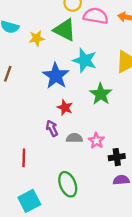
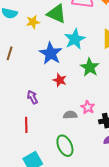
cyan star: (85, 60) -> (75, 39), turned 30
purple arrow: (52, 128) -> (32, 97), moved
gray semicircle: (74, 138) -> (70, 115), moved

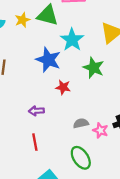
yellow star: (33, 22) -> (22, 20), moved
purple arrow: (32, 97) -> (36, 111), turned -56
pink star: (88, 107) -> (100, 130), moved

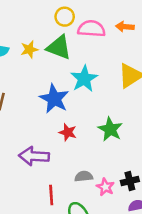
green star: (94, 68) -> (110, 129), moved
purple arrow: (36, 111) -> (34, 156), size x1.6
red line: (35, 142) -> (51, 195), moved

